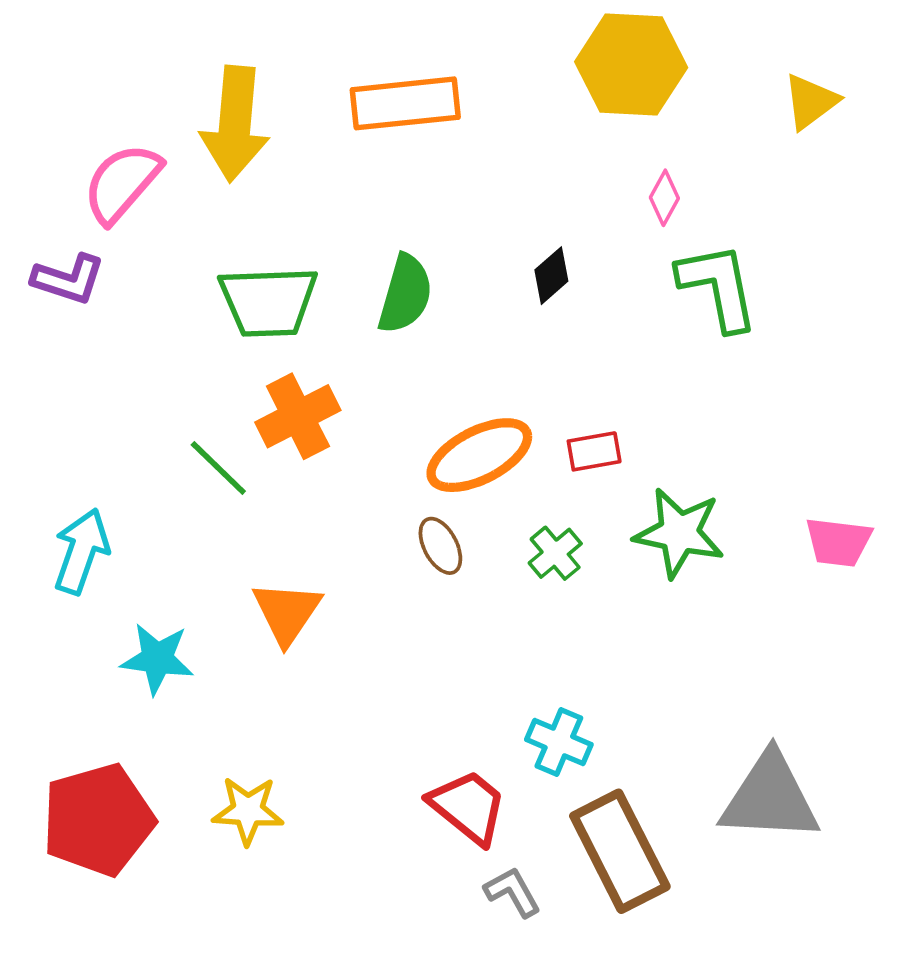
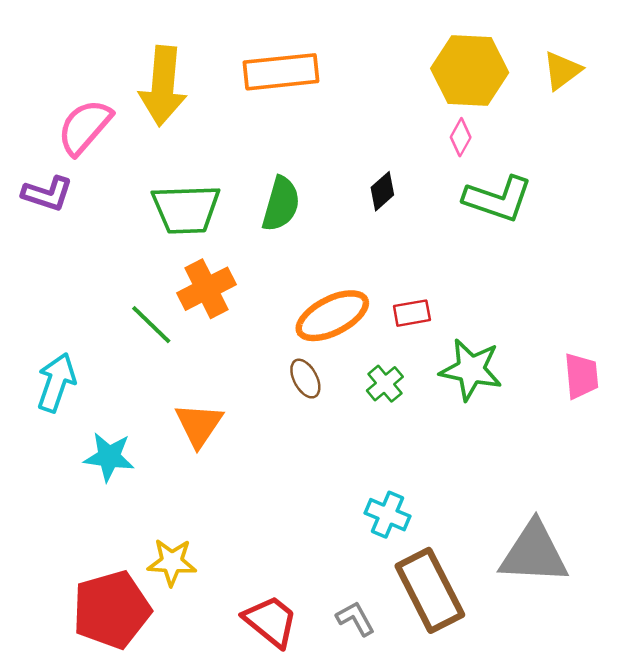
yellow hexagon: (631, 65) -> (470, 70), moved
green L-shape: (718, 287) -> (498, 199), turned 120
pink trapezoid: (838, 542) -> (581, 376), turned -102
red trapezoid: (468, 807) -> (271, 621), moved
red pentagon: (98, 820) -> (112, 610), moved

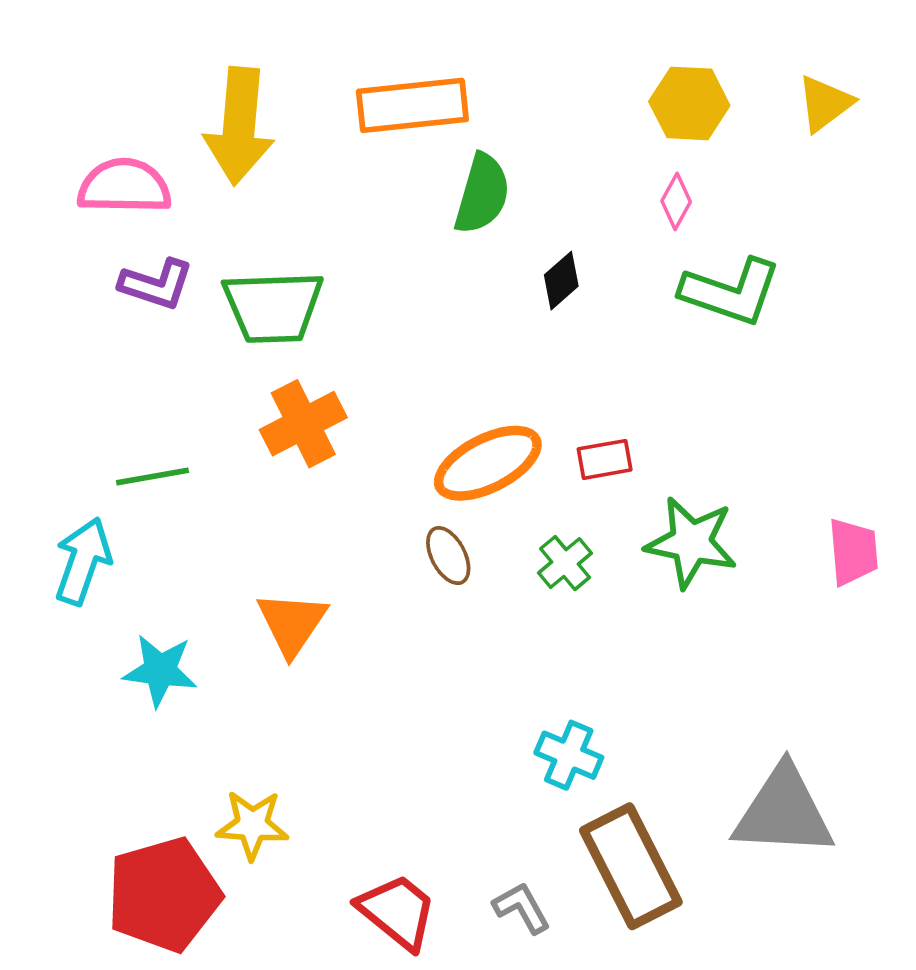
yellow hexagon: (470, 70) -> (689, 103), size x0.7
pink semicircle: (85, 127) -> (124, 186), turned 50
purple L-shape: (47, 194) -> (156, 284), moved
green semicircle: (281, 204) -> (482, 194), moved
green line: (151, 325) -> (153, 476), moved, turned -54

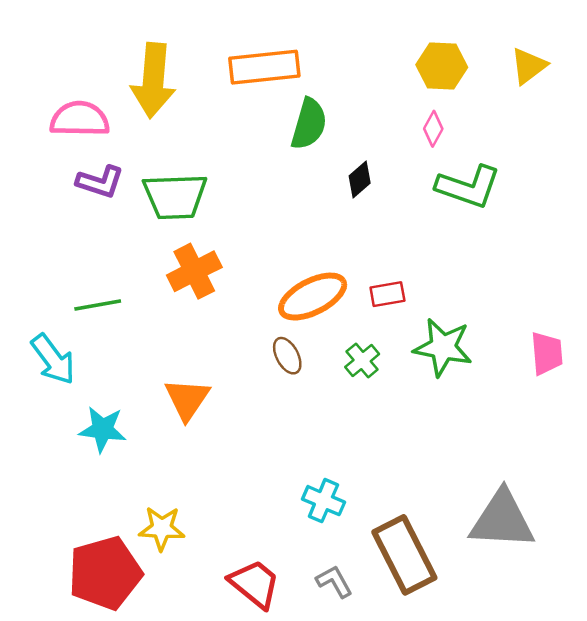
cyan arrow: (83, 561) -> (53, 359), turned 124
cyan cross: (569, 755) -> (323, 501), moved

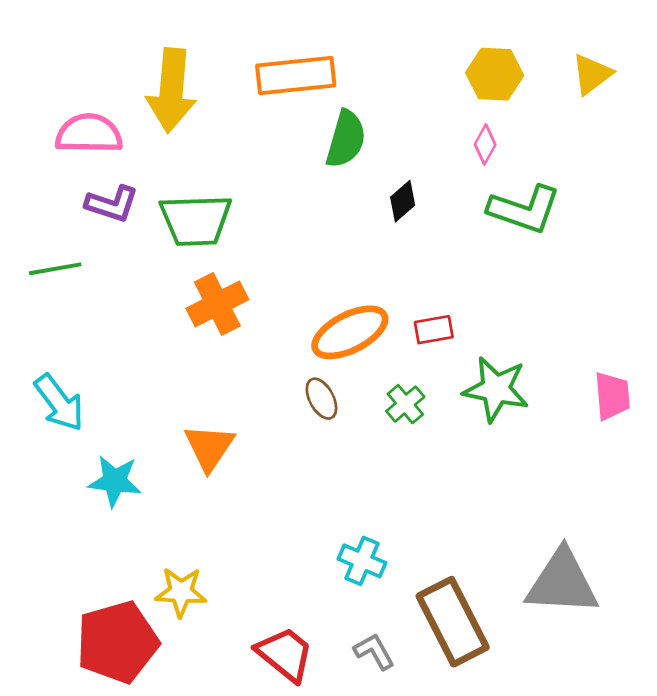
green line: (98, 305) -> (55, 269), moved

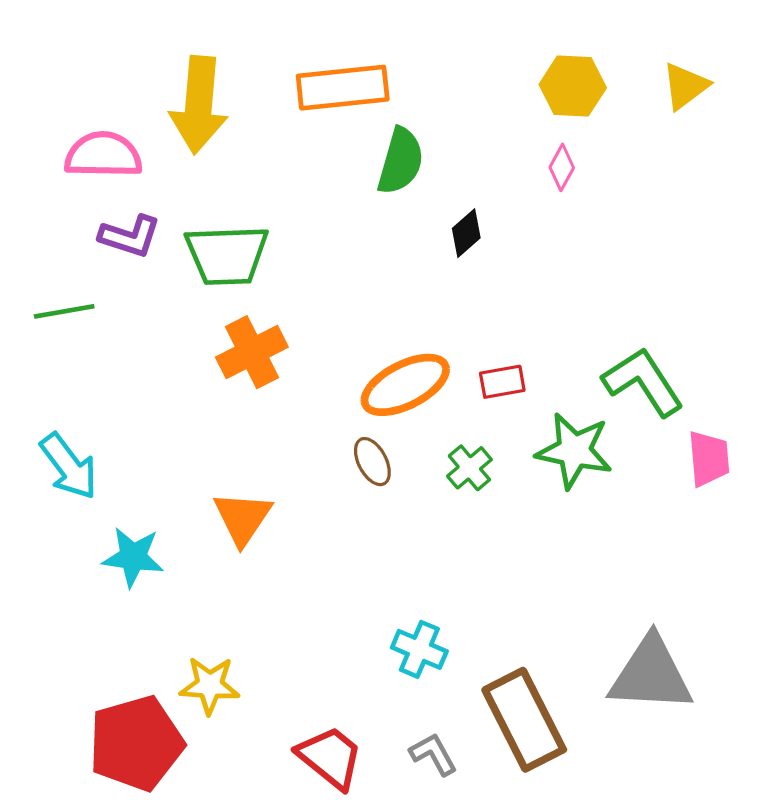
green L-shape: (524, 209) -> (643, 382), moved, turned -142

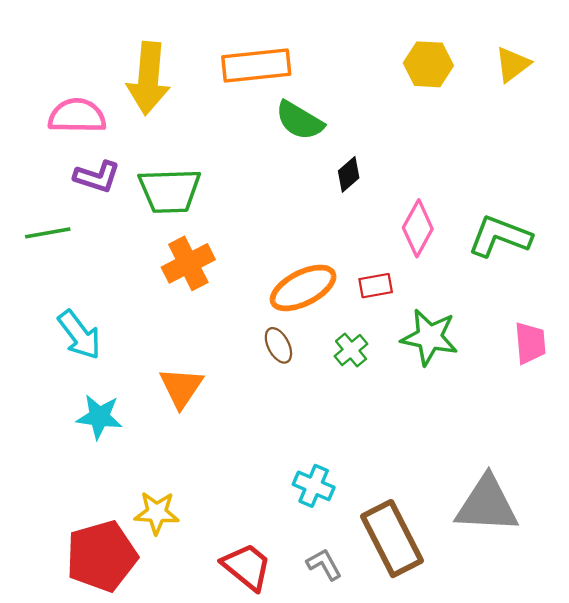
green semicircle: (401, 161) -> (300, 121), turned 105
pink diamond: (562, 167) -> (418, 228), moved, size x1.6
green L-shape: (643, 382) -> (500, 236), moved, turned -36
cyan arrow: (69, 466) -> (79, 335), moved

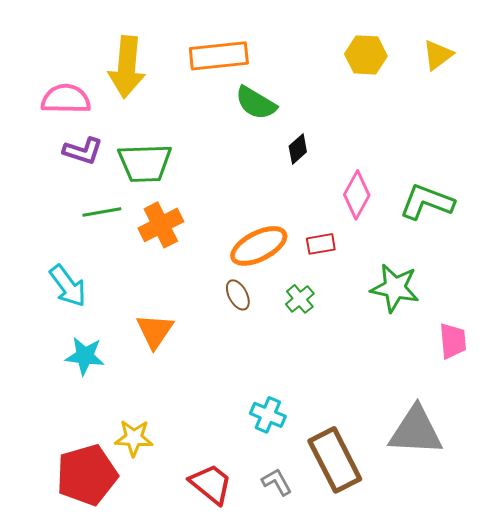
green line: (48, 233) -> (102, 212), moved
green star: (429, 337) -> (395, 288), moved
pink trapezoid: (530, 343) -> (453, 341), moved

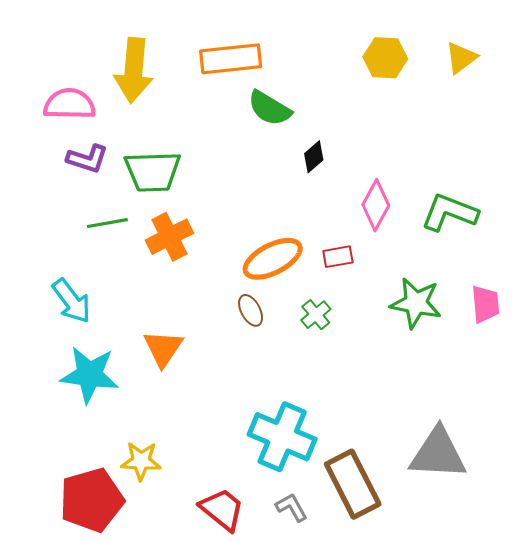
pink trapezoid: (453, 341) -> (485, 304), moved
cyan star: (85, 356) -> (89, 375), size x1.4
cyan cross: (268, 415) -> (282, 437), size x1.8

